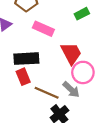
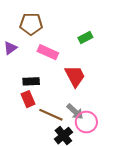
black rectangle: (26, 59) -> (31, 81), size x0.7
pink circle: (83, 72) -> (86, 122), moved

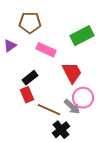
green rectangle: (85, 38) -> (82, 36), size x1.6
black rectangle: (31, 81) -> (30, 78), turned -35
pink circle: (86, 122) -> (83, 98), moved

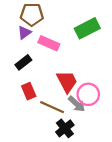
purple triangle: (10, 46) -> (24, 33), moved
red trapezoid: (72, 73) -> (67, 82), moved
black rectangle: (30, 78) -> (23, 62), moved

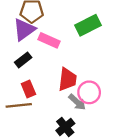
purple triangle: (24, 33) -> (24, 30), size x1.6
red trapezoid: (67, 82) -> (67, 79), turned 35
brown line: (52, 107) -> (19, 105), moved, turned -30

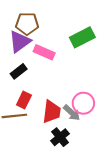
red trapezoid: (67, 79) -> (52, 112), moved
red rectangle: (28, 89) -> (24, 100), turned 49

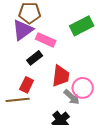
black rectangle: (19, 71) -> (35, 58), moved
red trapezoid: (52, 112) -> (61, 76), moved

